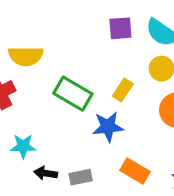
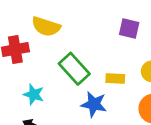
yellow rectangle: (123, 90) -> (115, 79), turned 42
cyan star: (23, 146) -> (34, 94), moved

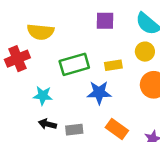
purple square: (129, 29) -> (105, 21), moved
green rectangle: (74, 69) -> (74, 64), turned -52

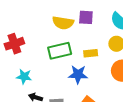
yellow semicircle: (41, 32) -> (63, 23), moved
cyan star: (43, 96) -> (24, 77), moved

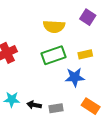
purple square: (86, 17) -> (88, 17), moved, turned 35
cyan star: (24, 77) -> (12, 99), moved

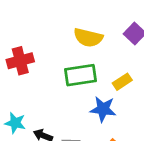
yellow rectangle: (85, 54) -> (122, 82), turned -32

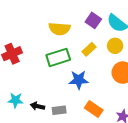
yellow rectangle: (122, 82) -> (89, 49), moved

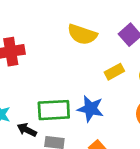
green rectangle: (58, 57) -> (54, 110), moved

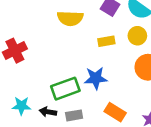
yellow rectangle: (114, 72) -> (106, 41), turned 35

